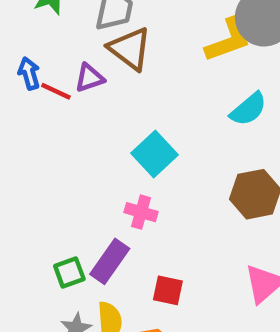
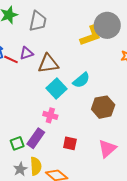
brown triangle: (130, 49) -> (48, 64), moved, turned -45
cyan semicircle: (248, 109) -> (81, 80), moved
red square: (168, 290) -> (70, 143), moved

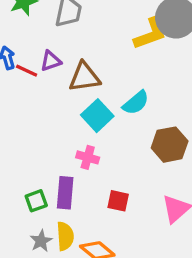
purple rectangle: (36, 138) -> (65, 193), turned -30

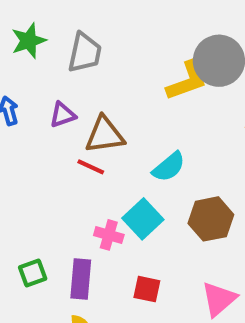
red line: (27, 71) -> (91, 167), moved
cyan square: (97, 116) -> (143, 219), moved
green square: (36, 201) -> (33, 273), moved

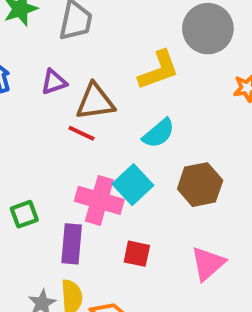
yellow L-shape: (187, 81) -> (159, 70), moved
pink cross: (109, 235) -> (99, 200), size x1.6
green square: (33, 273) -> (24, 214), moved

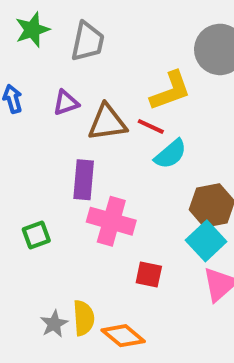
red line: (82, 133) -> (151, 126), moved
cyan square: (133, 185) -> (206, 241), moved
purple rectangle: (72, 244) -> (84, 180), moved

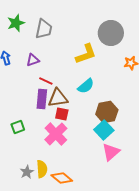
brown triangle: (107, 122) -> (58, 98), moved
red line: (151, 126) -> (46, 81), moved
pink cross: (111, 221) -> (56, 134), moved, turned 30
red square: (149, 274) -> (62, 114), moved

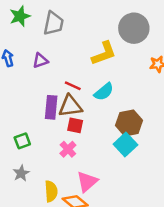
red line: (46, 81) -> (73, 86), moved
pink cross: (56, 134) -> (68, 149), size x0.6
pink triangle: (111, 152) -> (87, 182), moved
gray star: (27, 172) -> (21, 173), moved

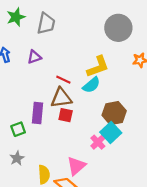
yellow L-shape: (104, 53) -> (98, 67), moved
purple rectangle: (51, 107) -> (37, 113), moved
pink cross: (68, 149) -> (98, 142), moved

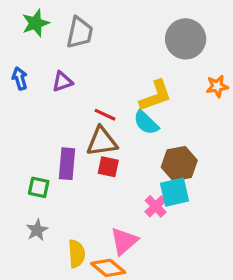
cyan semicircle: (91, 85) -> (146, 123), turned 84
green square: (18, 129) -> (39, 187), turned 32
cyan square: (111, 132) -> (174, 192), turned 30

